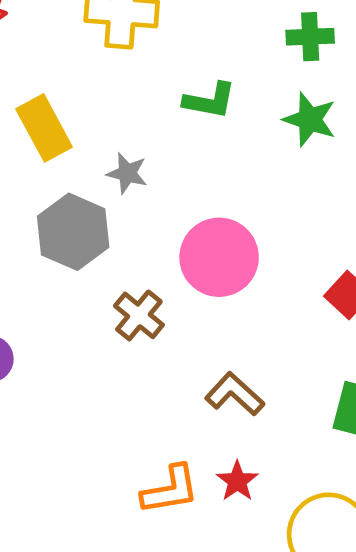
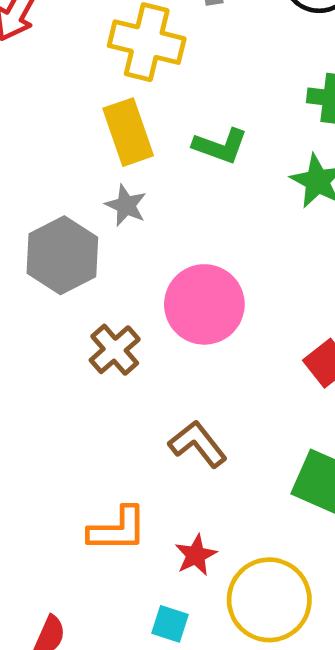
yellow rectangle: (44, 128) -> (128, 132), moved
red star: (237, 481) -> (196, 555), moved

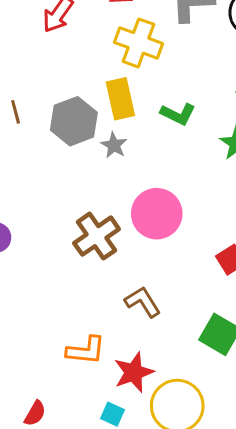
gray hexagon: (62, 255) -> (74, 121), moved
brown cross: (115, 350) -> (97, 236), size x1.4
red star: (196, 555) -> (134, 372), size x1.5

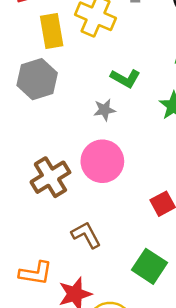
yellow rectangle: (120, 99) -> (52, 31), moved
gray star: (114, 145) -> (104, 110), moved, turned 30

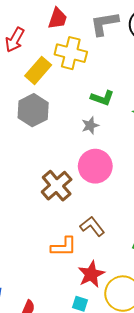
yellow rectangle: (52, 31) -> (38, 70), turned 60
orange L-shape: (36, 273) -> (64, 247), moved

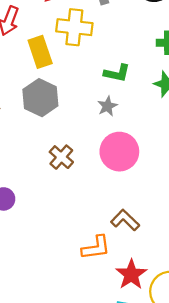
yellow rectangle: (38, 70) -> (40, 52), turned -52
brown cross: (57, 186) -> (61, 157), moved, size x0.7

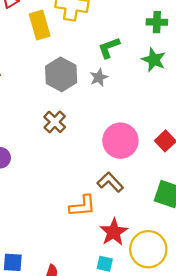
green L-shape: (117, 73) -> (109, 48), turned 145
gray hexagon: (40, 98) -> (61, 74), moved
pink circle: (119, 152) -> (120, 141), moved

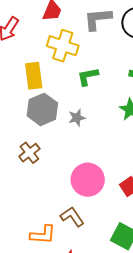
yellow rectangle: (40, 25) -> (34, 76), moved
green L-shape: (109, 48) -> (88, 76), moved

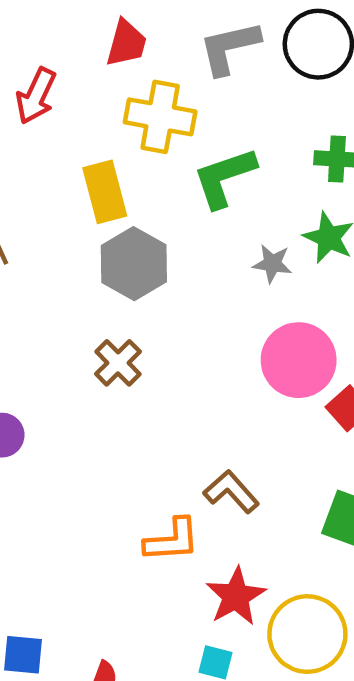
green L-shape: (88, 76) -> (224, 177), size x1.4
gray star: (77, 118) -> (272, 264), moved, turned 30
pink circle: (88, 180) -> (299, 360), moved

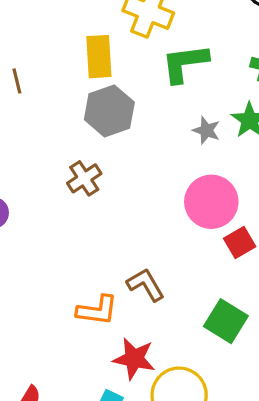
red star: (236, 596) -> (134, 359), turned 30

